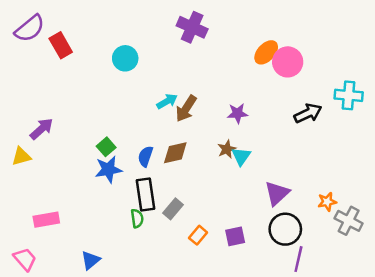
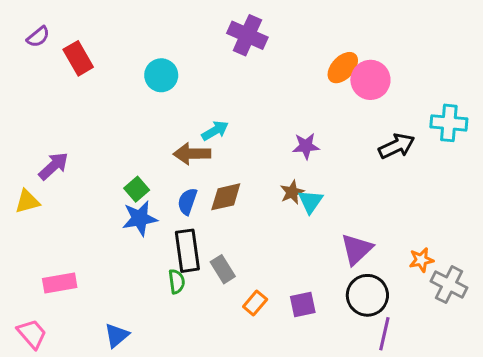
purple semicircle: (30, 28) -> (38, 37), size x0.6
brown arrow: (186, 109) -> (192, 154), moved, turned 56
gray rectangle: (173, 209) -> (223, 269), turned -72

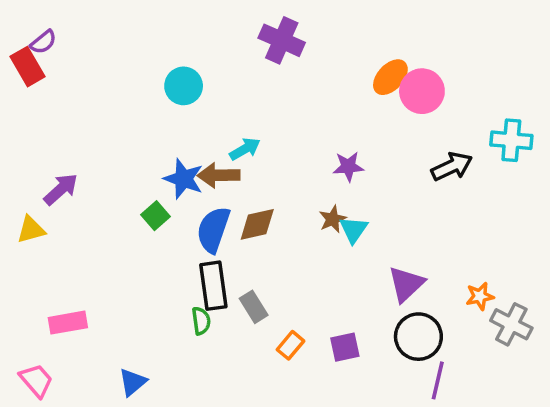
red rectangle: (78, 58) -> (28, 67), moved
blue semicircle: (187, 201) -> (213, 230), size x1.5
blue star: (140, 218) -> (184, 179), moved, turned 30

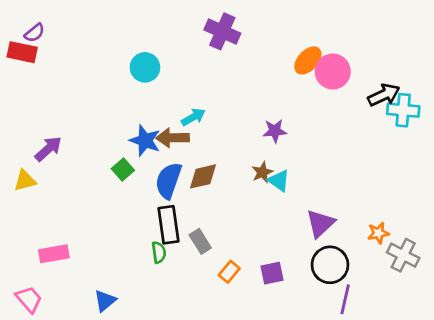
red rectangle: (28, 67) -> (22, 52), turned -48
black arrow: (452, 167) -> (384, 95), moved
cyan triangle: (354, 230) -> (279, 181), turned -30

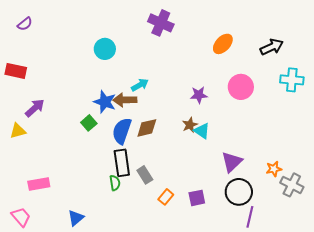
red rectangle: (22, 52) -> (16, 71), moved
pink circle: (333, 72) -> (241, 87), moved
black arrow: (384, 95) -> (272, 47), moved

